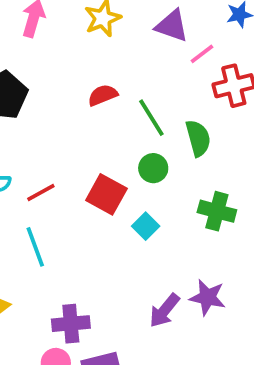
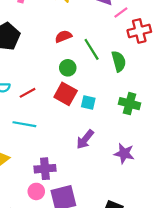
green circle: (153, 168) -> (68, 68), moved
cyan square: (146, 226) -> (88, 103), moved, turned -32
cyan line: (35, 247) -> (24, 124), turned -60
purple arrow: (164, 310) -> (85, 139), moved

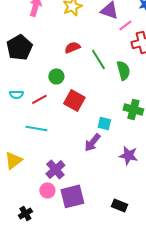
green circle: (68, 68) -> (56, 76), moved
cyan square: (88, 103) -> (104, 123), moved
purple cross: (45, 169) -> (55, 169), turned -36

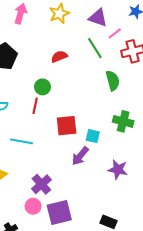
green line: (98, 59) -> (95, 48), moved
red line: (39, 99) -> (35, 106), moved, turned -49
red square: (74, 100) -> (67, 126), moved, turned -35

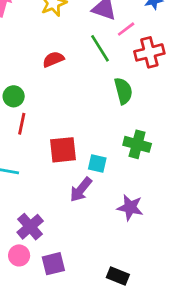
green circle: (43, 87) -> (14, 96), moved
purple square: (59, 213) -> (53, 264), size x0.7

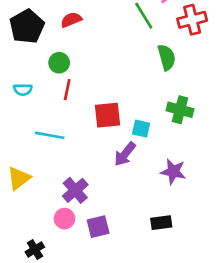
red semicircle: (53, 59) -> (71, 20), moved
black rectangle: (118, 276) -> (161, 223), moved, turned -30

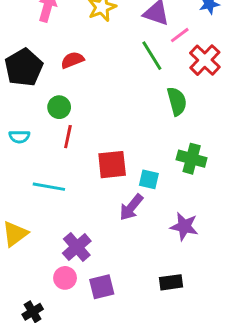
red cross: (192, 20) -> (205, 60), turned -32

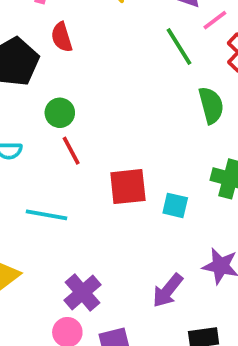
red semicircle: (72, 60) -> (62, 37), moved, turned -85
red line: (68, 137) -> (71, 151), turned -40
purple arrow: (131, 207) -> (168, 291), moved

